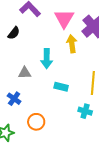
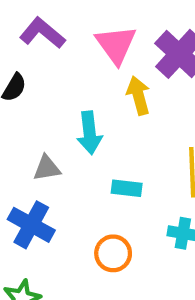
blue cross: (14, 99) -> (31, 225), size x1.5
orange circle: (36, 122) -> (113, 253), moved

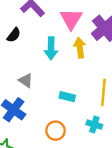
cyan arrow: (89, 133) -> (51, 48), moved
gray triangle: (47, 168) -> (26, 80), turned 35

